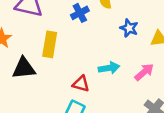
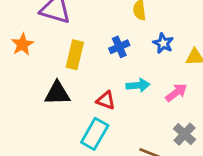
blue cross: (80, 13) -> (119, 47), moved
black triangle: (24, 68) -> (57, 93), moved

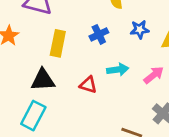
blue star: (163, 43) -> (140, 29), turned -30
cyan rectangle: (95, 134) -> (33, 116), moved

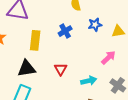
cyan arrow: (118, 70) -> (89, 81), moved
red triangle: (88, 85) -> (61, 69), turned 48

